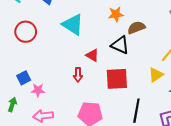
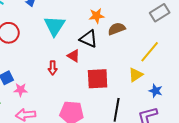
cyan triangle: (73, 25) -> (55, 26), turned 30
black triangle: (120, 45) -> (89, 39), moved
red arrow: (78, 75) -> (53, 68), moved

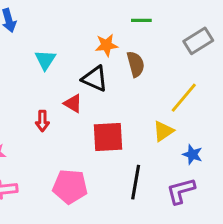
cyan triangle: (55, 26) -> (45, 60), size x0.7
brown semicircle: (117, 29) -> (136, 64), turned 96

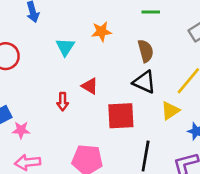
orange star: (106, 45) -> (101, 31), moved
black triangle: (95, 79) -> (144, 82), moved

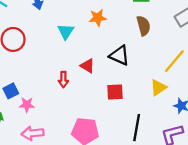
brown semicircle: (146, 51) -> (144, 26), moved
black triangle: (144, 82) -> (119, 55), moved
red square: (121, 116) -> (115, 92), size x0.7

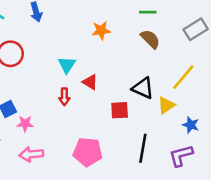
brown semicircle: (144, 26) -> (150, 39), turned -30
cyan triangle: (66, 31) -> (67, 65), moved
black triangle: (119, 55) -> (143, 88), moved

